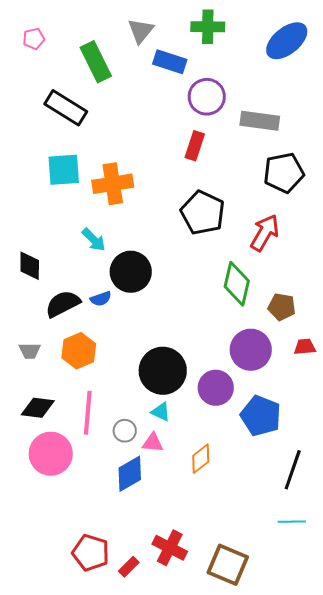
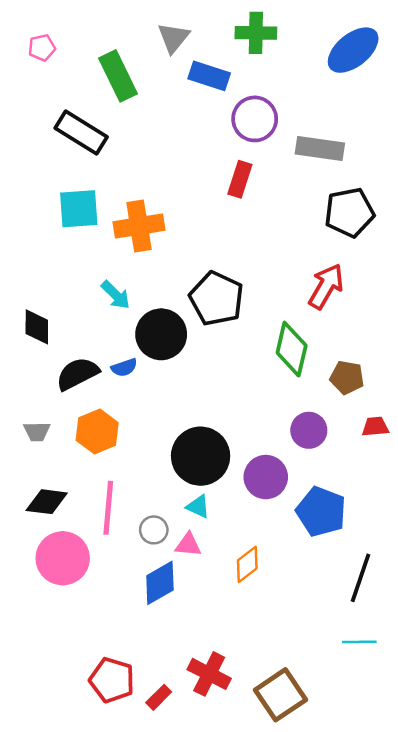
black pentagon: (203, 213) -> (217, 299), moved
purple circle: (251, 350) -> (309, 430), size x0.7
brown square: (228, 565) -> (281, 695), turned 33

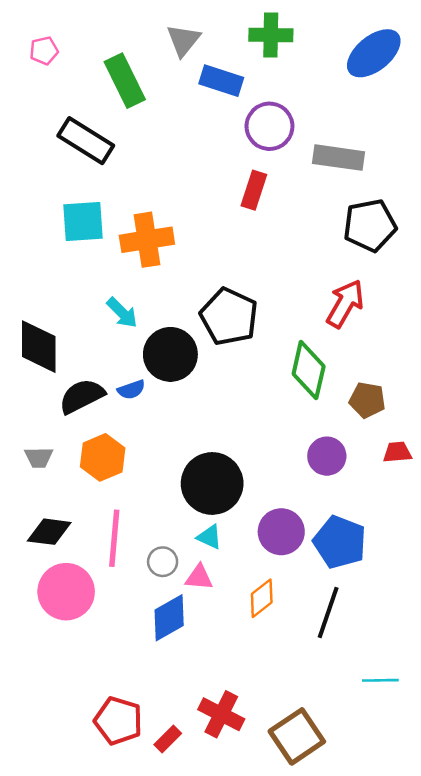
black diamond: (37, 327) -> (39, 347), size x1.4
purple circle: (266, 477) -> (281, 532), moved
black line: (360, 578) -> (328, 613), moved

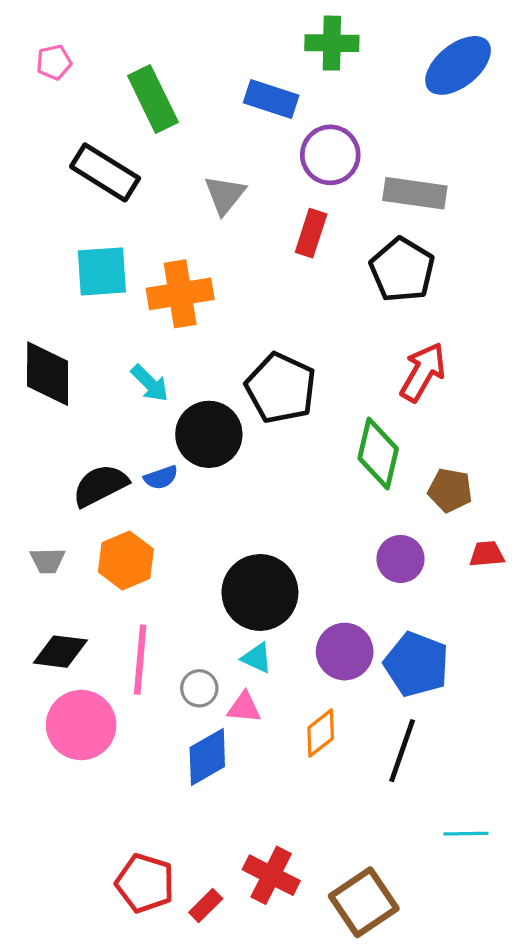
gray triangle: (183, 40) -> (225, 195), moved
black pentagon: (370, 225) -> (402, 270), moved, turned -30
black diamond: (39, 347) -> (48, 374), moved

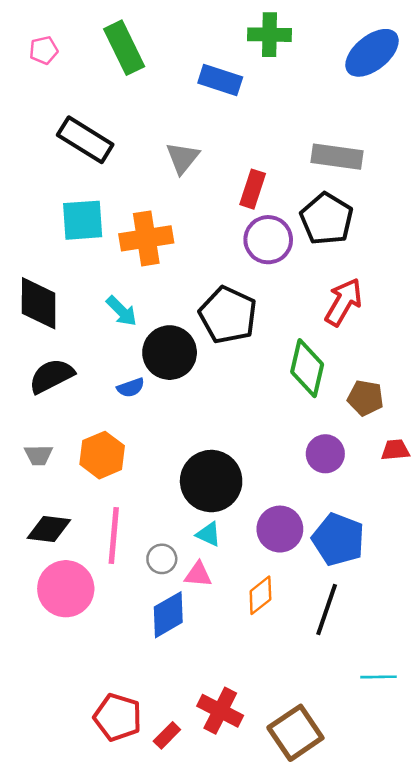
green rectangle: (153, 99) -> (124, 48), moved
purple circle: (330, 155) -> (268, 240), moved
black semicircle: (100, 485) -> (52, 376), moved

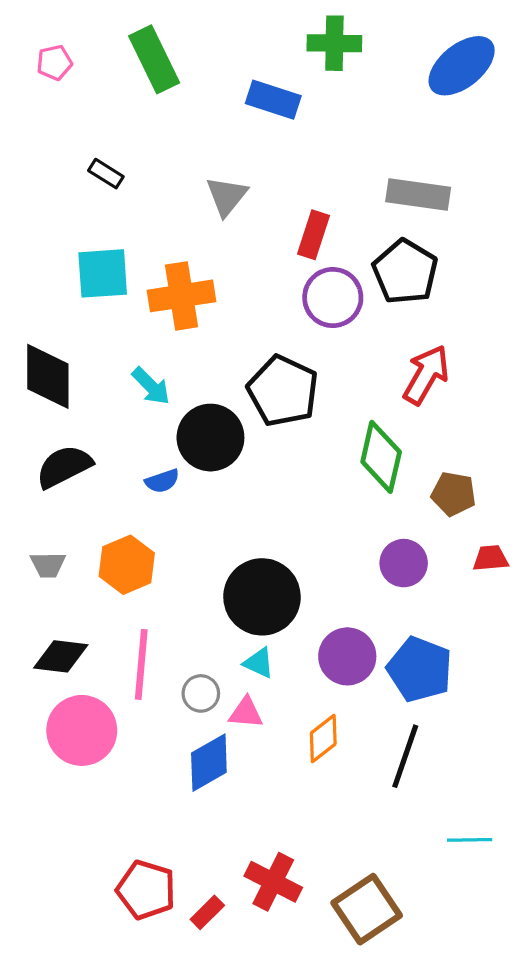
black rectangle: (85, 140) -> (106, 174), size x0.5

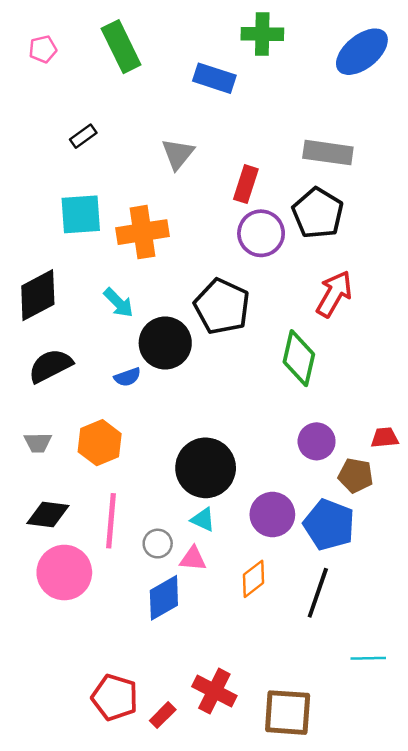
black rectangle: (106, 174) -> (83, 136), turned -68
black diamond: (48, 376) -> (38, 295), turned 62
brown pentagon: (454, 494) -> (356, 475), moved
brown square: (367, 909) -> (288, 713), turned 38

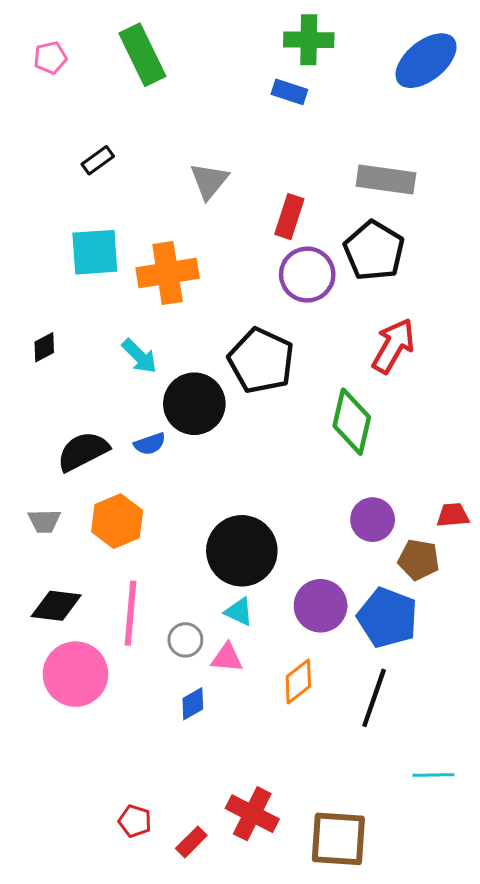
blue rectangle: (214, 78) -> (289, 92), moved, size x0.7
black diamond: (38, 295) -> (44, 347), size x0.5
black semicircle: (50, 366) -> (83, 451), moved
blue diamond: (164, 598) -> (193, 704), size x0.6
red pentagon: (115, 697) -> (135, 821), size x0.6

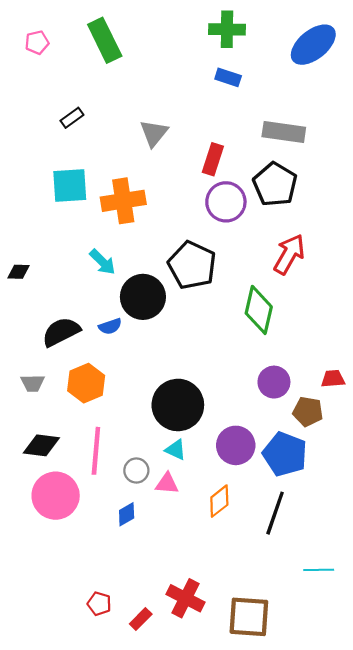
blue rectangle: (289, 92) -> (228, 77), moved
black diamond: (44, 347) -> (18, 272), moved, turned 30
blue diamond: (193, 704) -> (127, 514), moved

